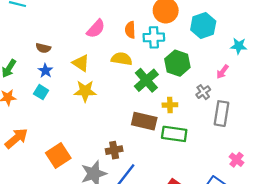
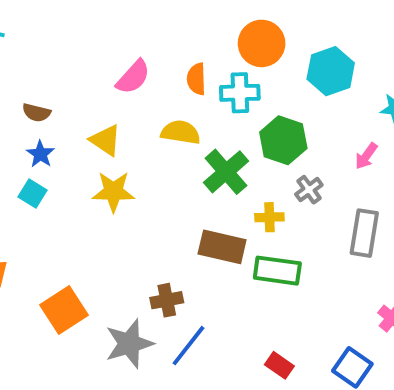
gray cross: (203, 92) -> (309, 190), moved

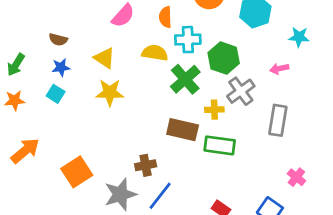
cyan cross: (240, 93) -> (188, 40), moved
blue star: (40, 154) -> (61, 67), turned 30
pink arrow: (366, 156) -> (279, 69), turned 42
gray cross: (309, 190) -> (241, 91), size x1.5

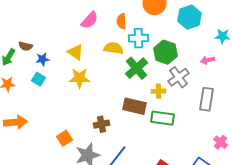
brown semicircle: (58, 40) -> (26, 46), moved
orange arrow: (25, 151) -> (16, 122), turned 35
brown cross: (146, 165) -> (102, 124), moved
orange square: (77, 172) -> (64, 138), moved, size x0.7

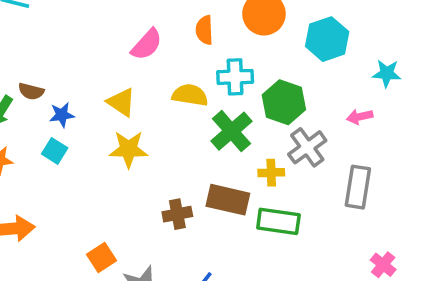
orange semicircle: (122, 21) -> (204, 30), moved
brown cross: (102, 124) -> (177, 214), moved

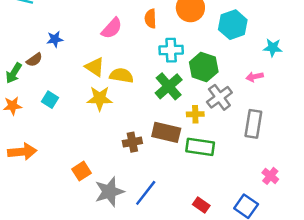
brown semicircle: (31, 91) -> (34, 60), turned -49
yellow semicircle: (190, 95) -> (121, 75), moved
blue star: (62, 115) -> (55, 39), moved

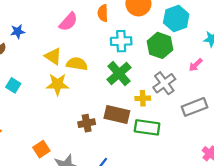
green hexagon: (204, 67) -> (160, 45), moved
pink arrow: (255, 77) -> (196, 65), turned -32
gray rectangle: (253, 124) -> (195, 107), turned 60

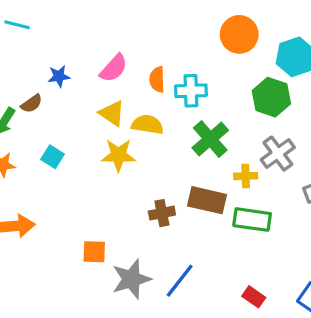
orange semicircle: (103, 13) -> (157, 79), moved
pink semicircle: (68, 22) -> (114, 68), moved
cyan cross: (121, 41) -> (191, 91), moved
orange square: (41, 149) -> (94, 252), turned 35

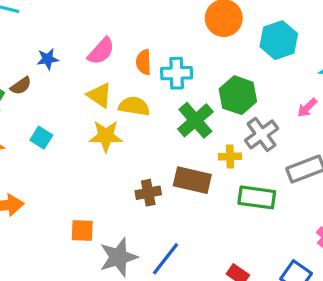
green hexagon: (271, 97) -> (238, 95), moved
green rectangle: (252, 220) -> (257, 197), moved

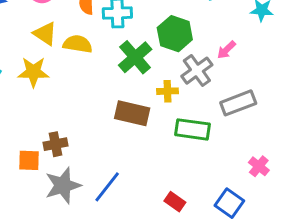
pink arrow: (307, 108) -> (226, 50), moved
yellow star: (106, 136) -> (33, 72), moved
brown cross: (148, 193) -> (56, 144), moved

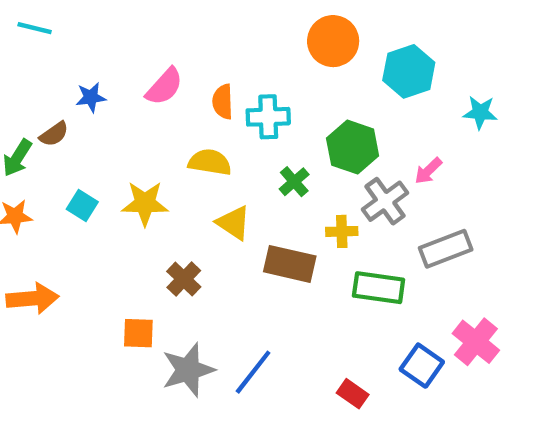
yellow triangle: (45, 34) -> (234, 223), moved
green cross: (135, 57) -> (294, 182), size x0.6
brown cross: (56, 144) -> (184, 279), moved, turned -35
pink cross: (259, 166) -> (476, 342), size x1.5
blue square: (229, 203) -> (422, 366), moved

